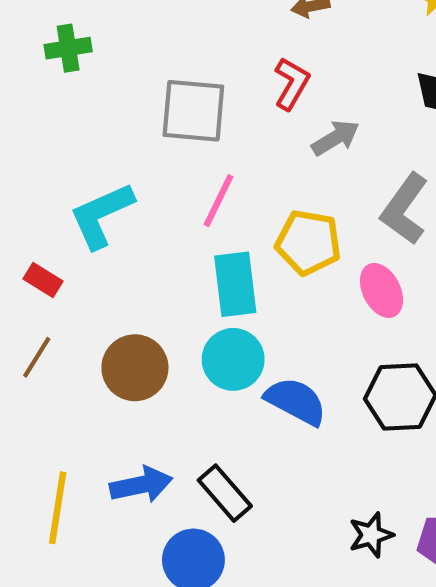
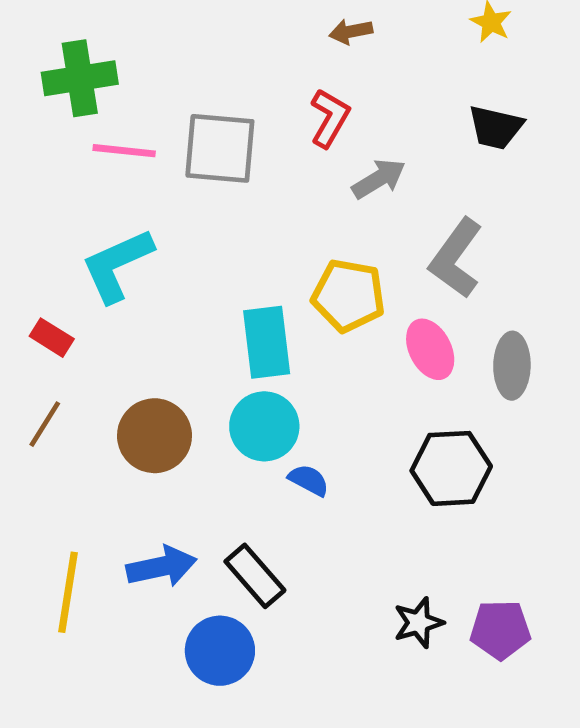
green cross: (68, 48) -> (80, 78), size x1.4
pink line: (219, 201) -> (124, 151), moved, turned 70
blue semicircle: (296, 401) -> (309, 480), moved, size x0.6

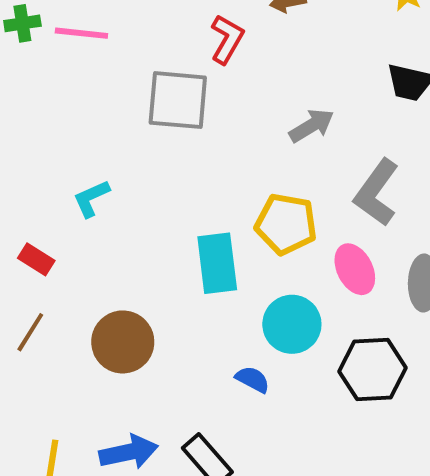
green cross: (80, 78) -> (22, 23), moved, size x0.6
red L-shape: (330, 118) -> (227, 39), moved
pink line: (124, 151) -> (81, 33), moved
cyan L-shape: (117, 265) -> (91, 198), size x0.6
cyan circle: (264, 426) -> (292, 324), moved

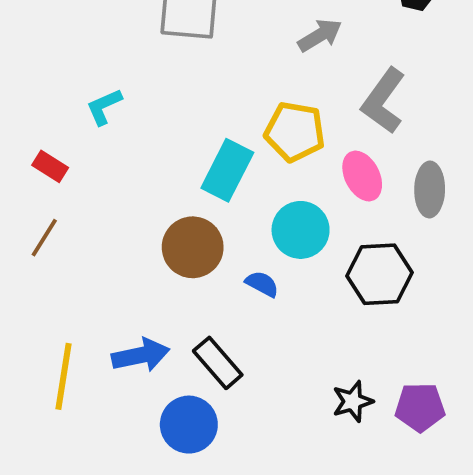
cyan rectangle: (217, 263) -> (227, 170), turned 34
brown circle: (123, 342) -> (193, 247), moved

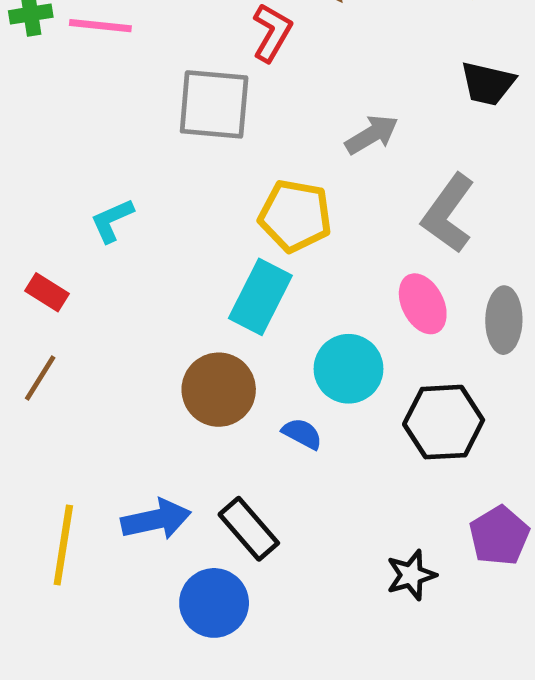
yellow pentagon: (295, 132) -> (295, 216), moved
purple pentagon: (420, 407) -> (499, 536), moved, turned -30

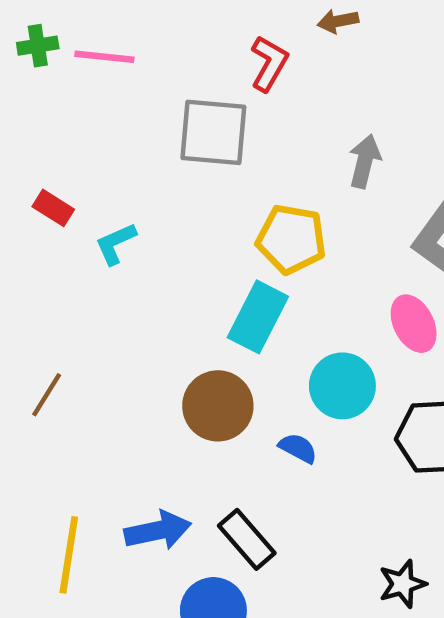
gray arrow: (372, 135) -> (365, 161), turned -45
red rectangle: (47, 292) -> (53, 208), moved

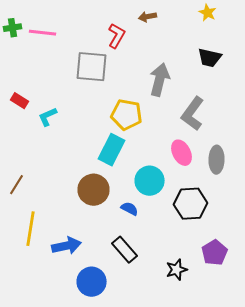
gray arrow: (365, 161) -> (160, 80), size x1.4
black rectangle: (247, 539) -> (124, 250), moved
yellow line: (69, 555) -> (30, 229), moved

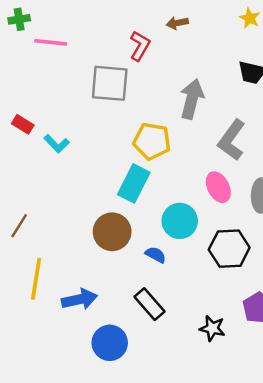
green cross: (12, 28) -> (19, 19), moved
cyan L-shape: (48, 117) -> (57, 144), turned -110
black star: (176, 270) -> (212, 328), turned 30

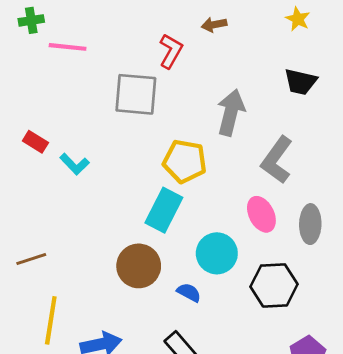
brown line: (19, 226) -> (31, 259), turned 40

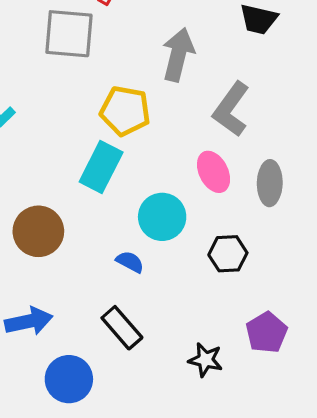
brown circle: (139, 266) -> (38, 231), moved
black hexagon: (274, 285) -> (228, 254), size x0.7

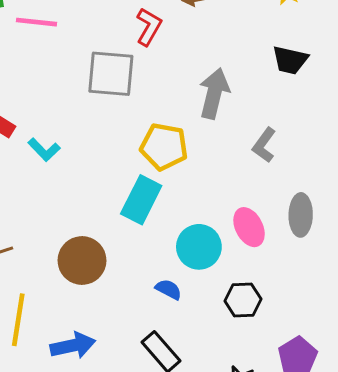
gray L-shape: (231, 109) -> (264, 145), size x0.7
pink ellipse: (214, 172) -> (249, 227), moved
black hexagon: (228, 254) -> (243, 300), moved

